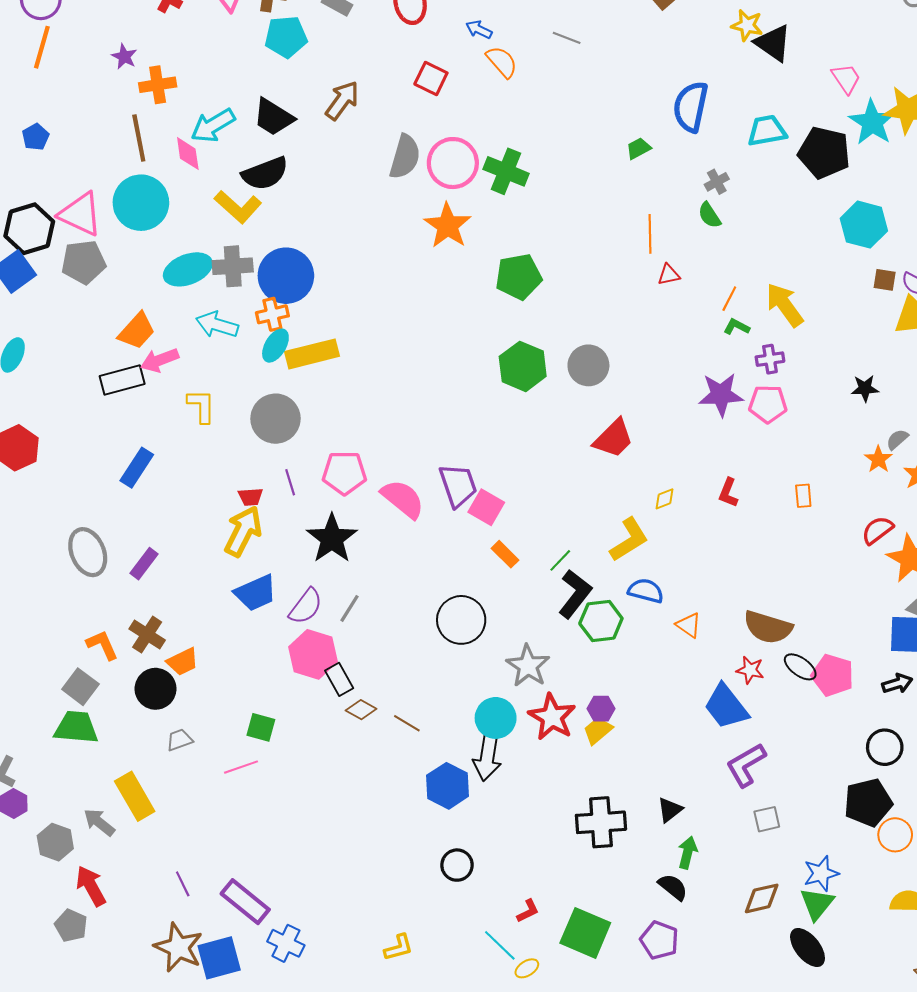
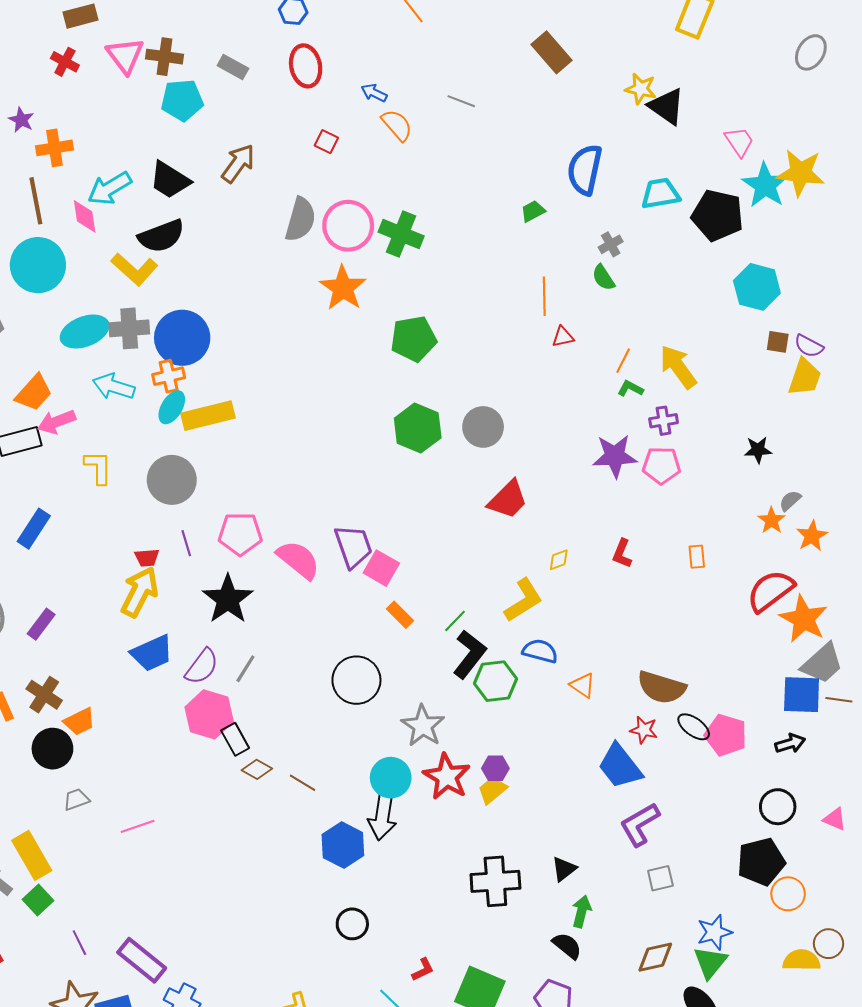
red square: (431, 79) -> (326, 142), size x0.7
red semicircle: (877, 530) -> (770, 591), size x1.5
green square: (261, 727) -> (38, 900), moved, turned 32

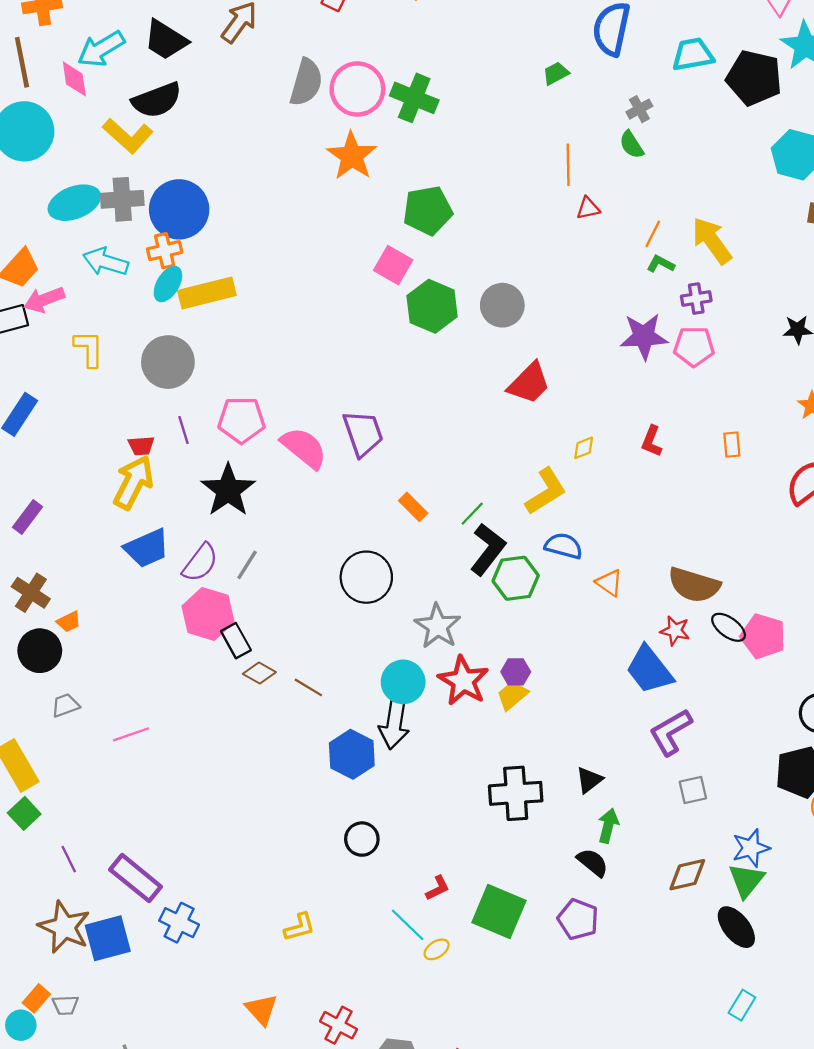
pink square: (381, 568) -> (393, 265), moved
orange trapezoid: (79, 722) -> (69, 622), size x0.7

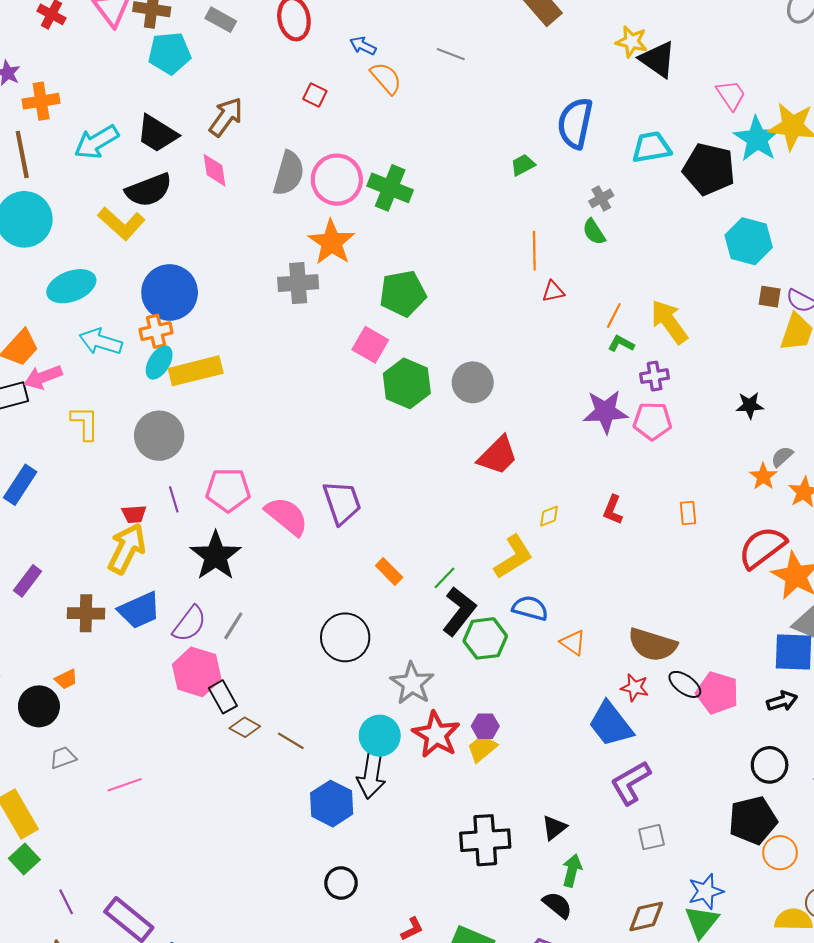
pink diamond: (74, 79) -> (215, 170), moved
gray cross: (122, 199) -> (298, 283), moved
brown cross: (31, 593) -> (86, 613), moved, turned -32

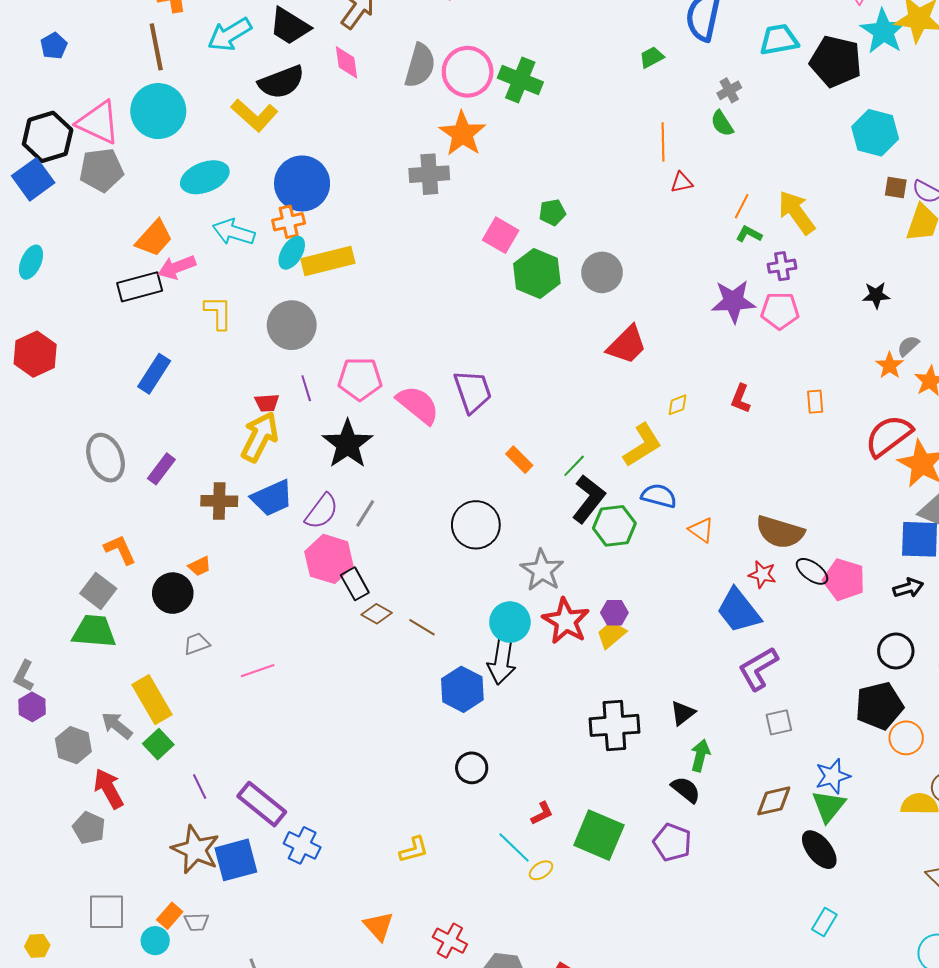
green pentagon: (403, 294) -> (552, 212), moved, size x0.6

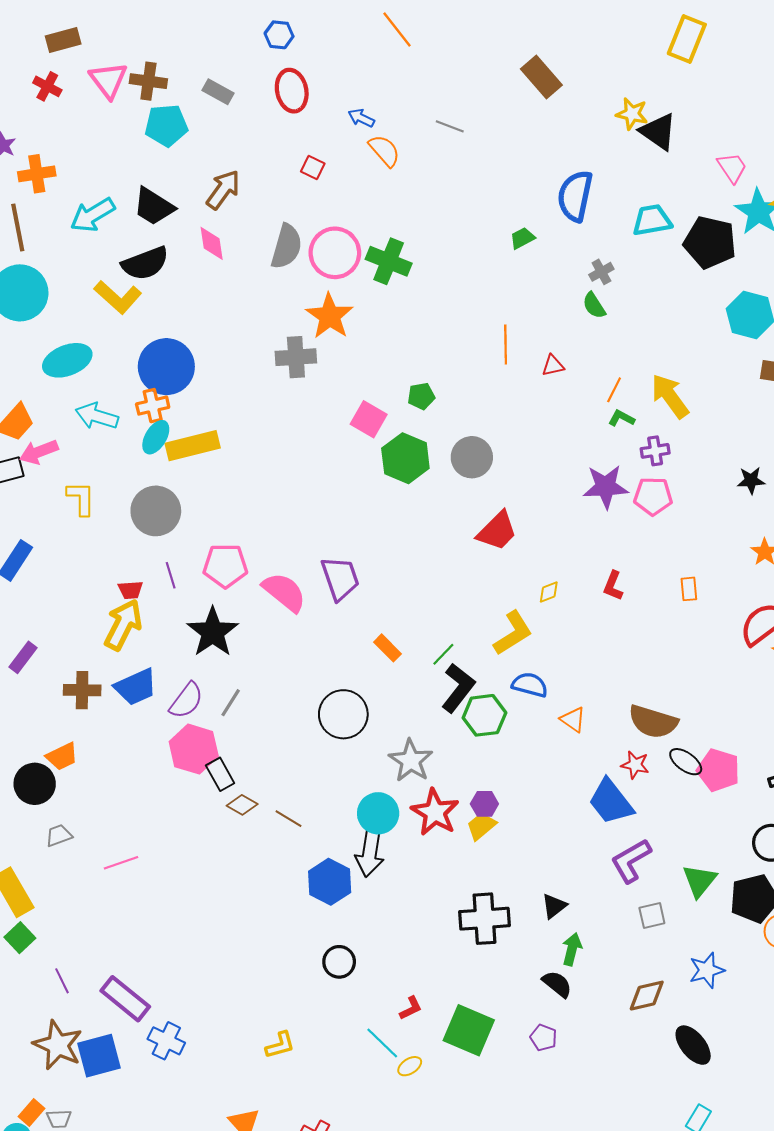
orange line: (663, 142) -> (506, 344), moved
orange trapezoid: (200, 566) -> (62, 756), size x1.4
green triangle: (829, 806) -> (699, 881), moved
purple pentagon: (672, 842) -> (543, 1038), size x0.7

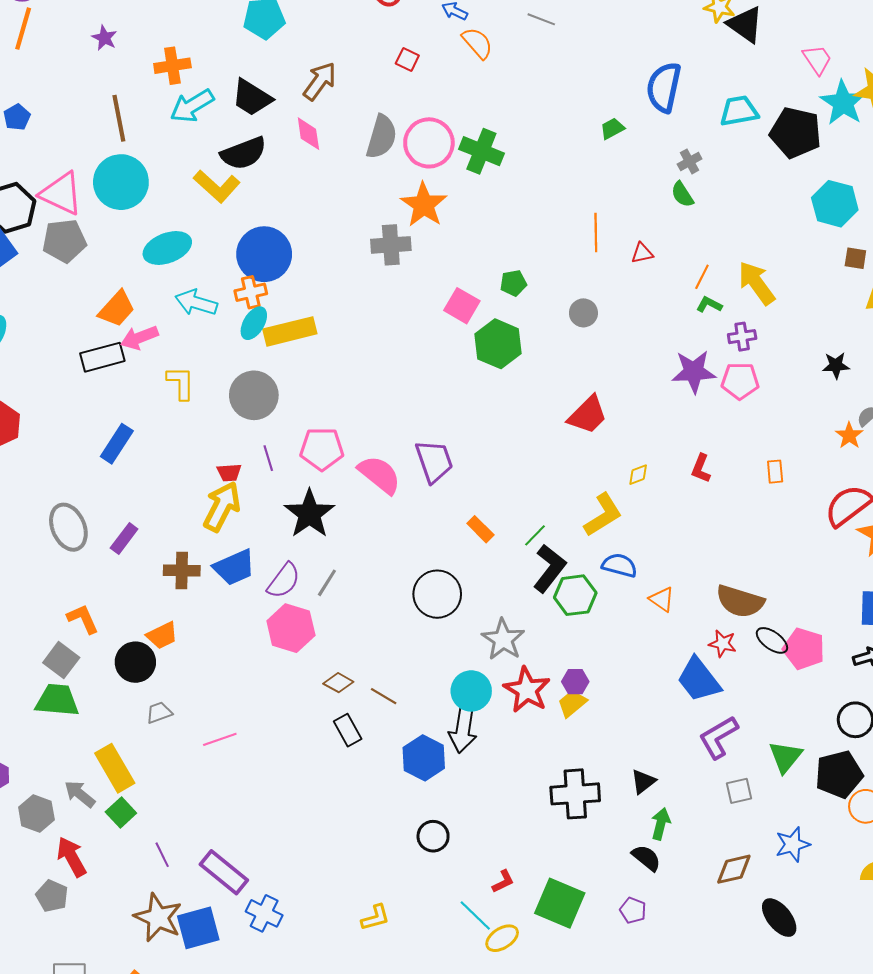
orange cross: (37, 174) -> (172, 66), moved
gray circle: (472, 457) -> (583, 313), moved, size x0.7
black rectangle: (220, 774) -> (348, 730), moved
yellow ellipse: (410, 1066) -> (502, 938), size x1.4

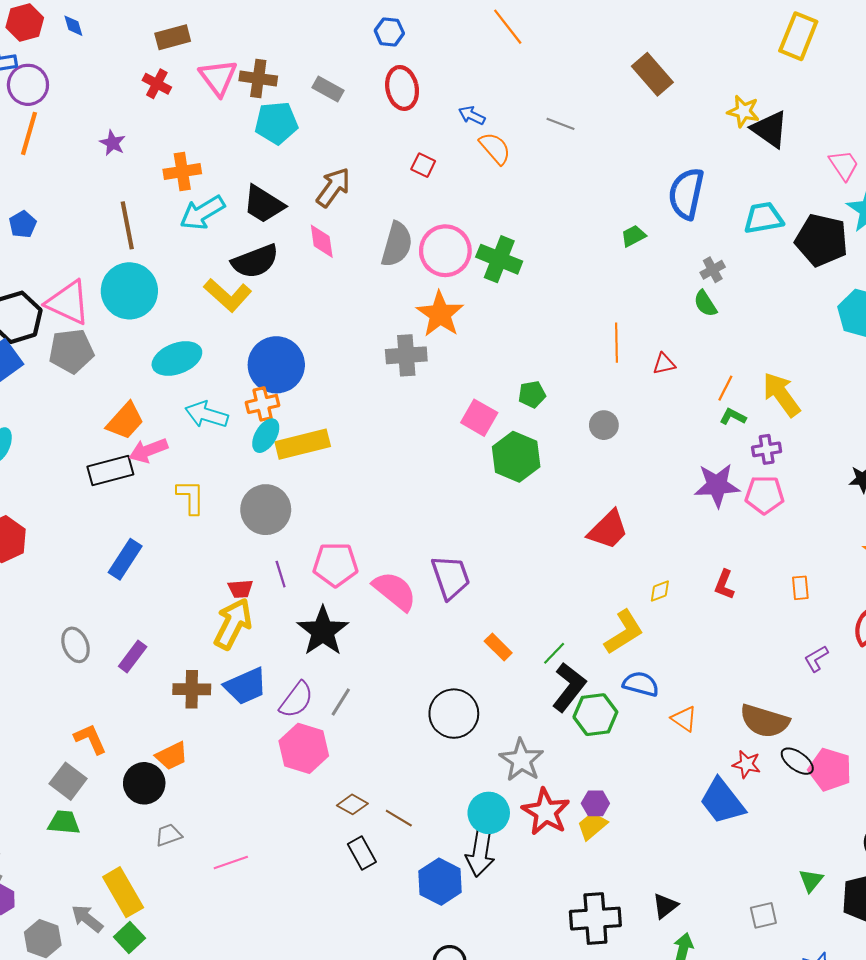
gray ellipse: (68, 527) -> (76, 645), size x0.7
green trapezoid: (57, 700) -> (64, 822), size x0.7
purple L-shape: (718, 737) -> (816, 659), moved, size x0.6
green triangle: (785, 757) -> (811, 881), size x0.7

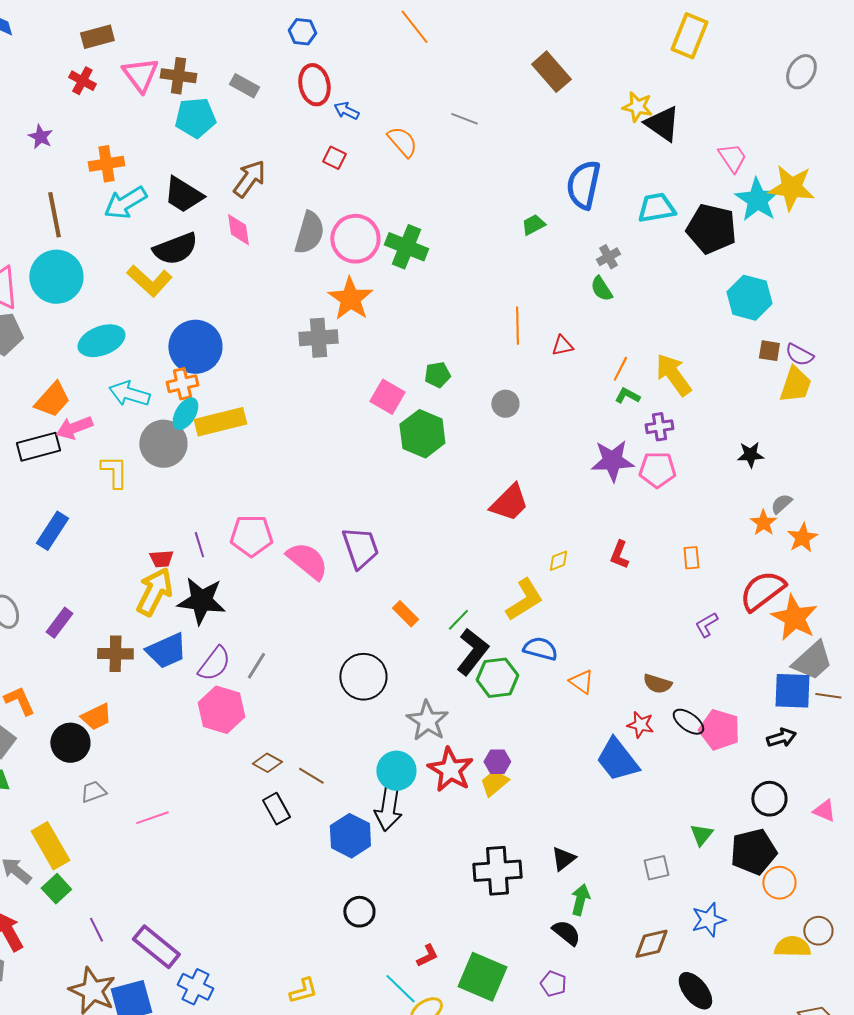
blue arrow: (472, 115) -> (346, 111), moved
gray circle: (266, 510) -> (163, 444), moved
black star: (323, 631) -> (201, 601), moved, turned -30
brown semicircle: (764, 721) -> (657, 684), size x0.6

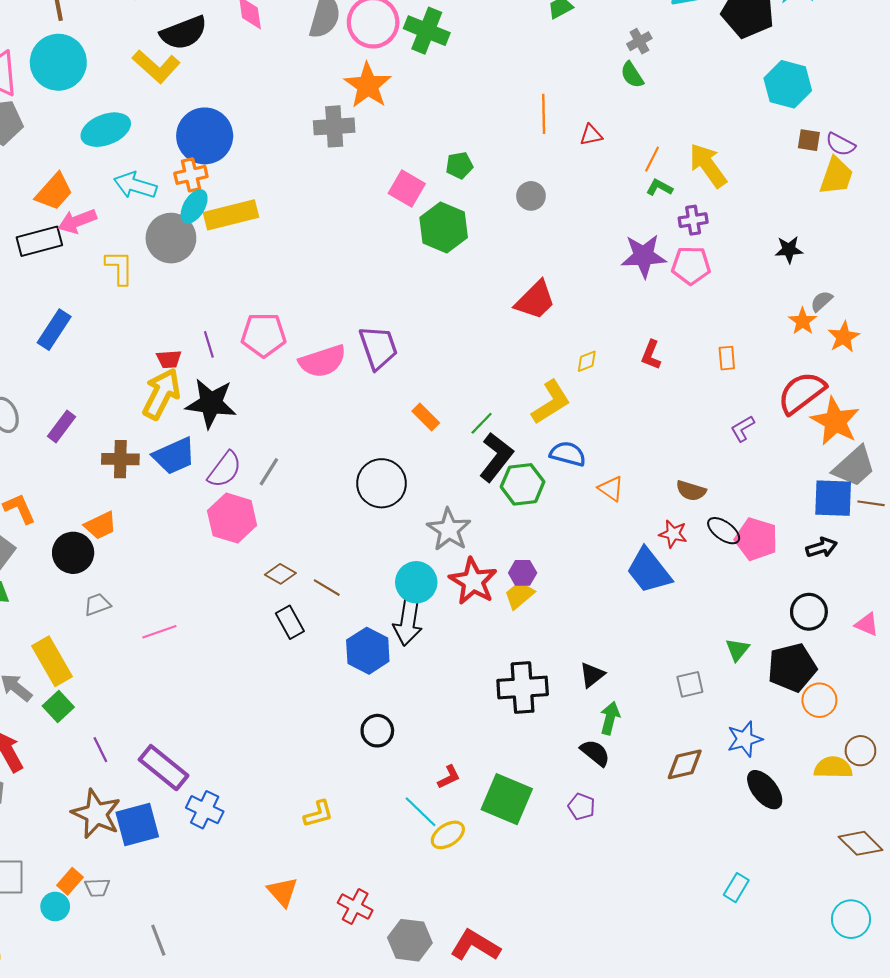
pink semicircle: (307, 561) -> (323, 361), turned 123
black ellipse: (695, 991) -> (765, 790), moved

